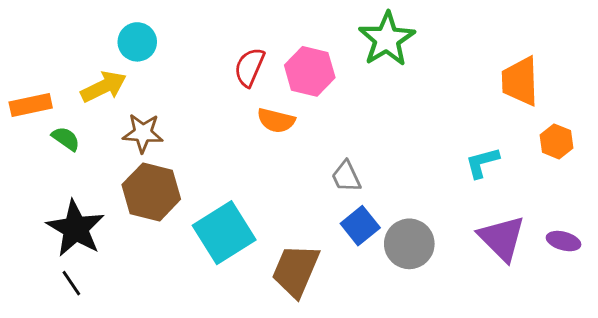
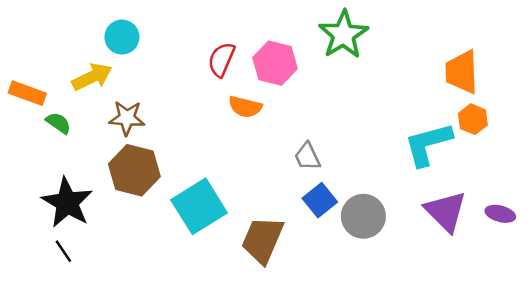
orange rectangle: (31, 105) -> (27, 93), turned 32
orange hexagon: (557, 141) -> (473, 119), moved
cyan L-shape: (482, 163) -> (428, 144), size x1.6

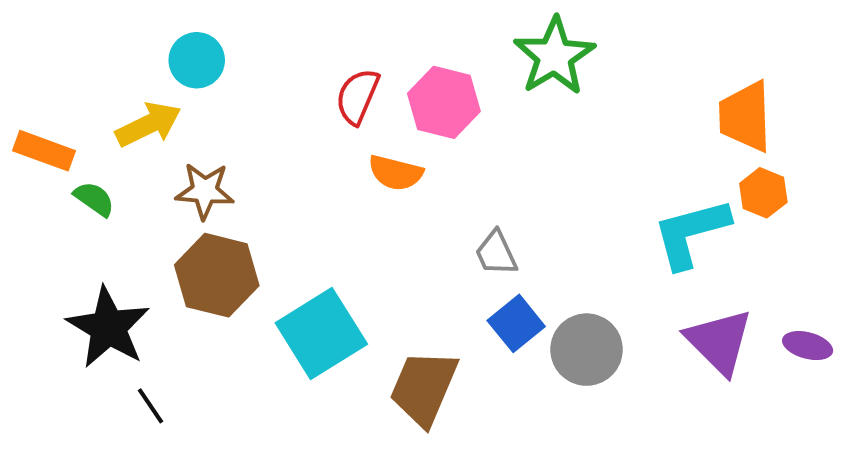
black line: (63, 251) -> (150, 406), moved

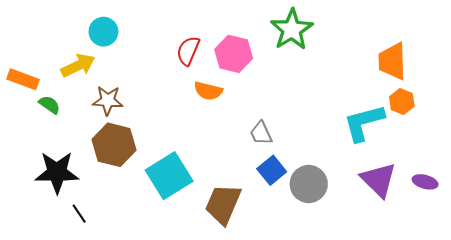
black star: (108, 327) -> (57, 172), turned -30

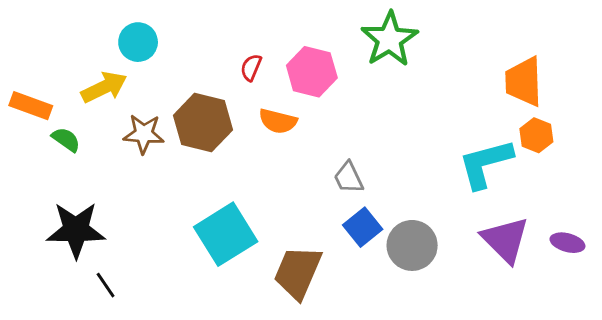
red semicircle: (188, 51) -> (251, 67), size x0.7
brown hexagon: (114, 145) -> (203, 123), moved

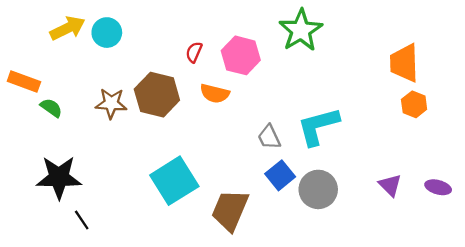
yellow arrow: (104, 87) -> (68, 28), moved
cyan L-shape: (486, 164) -> (318, 126), moved
purple triangle: (505, 240) -> (390, 185), size x0.6

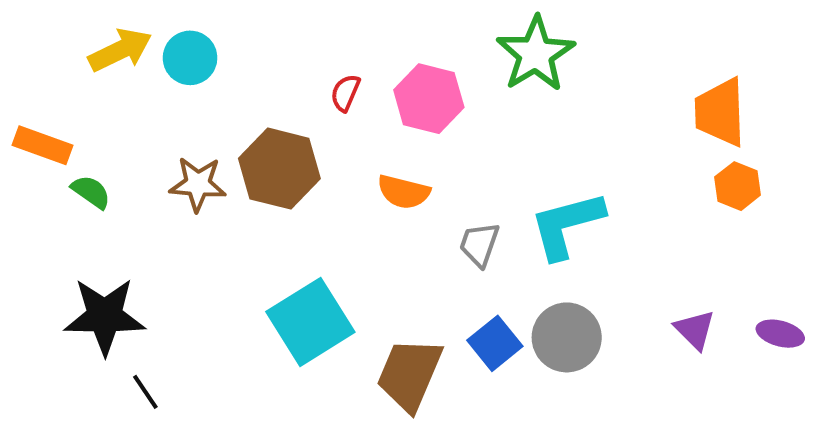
orange semicircle: (215, 94) -> (404, 192), moved
gray trapezoid: (269, 137) -> (479, 244), turned 44
blue square: (280, 175) -> (495, 343), moved

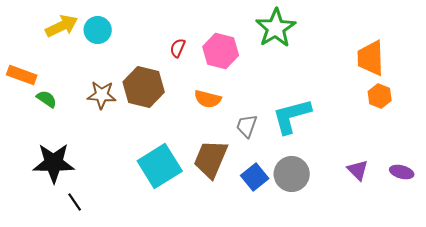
brown trapezoid: (409, 374) -> (211, 159), moved

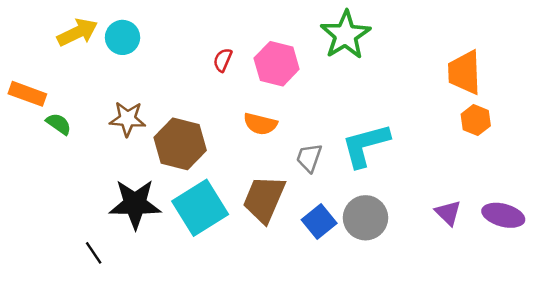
brown hexagon: (144, 87) -> (180, 144), moved
black star: (54, 163) -> (135, 204), moved
purple ellipse: (402, 172) -> (503, 215), size x1.4

